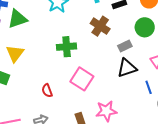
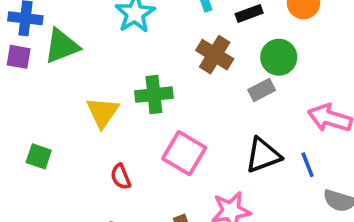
green circle: (145, 27) -> (279, 57), moved
yellow triangle: (15, 53) -> (103, 112), moved
black triangle: (127, 68) -> (263, 155), moved

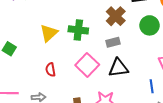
gray rectangle: (262, 90) -> (113, 42), moved
black triangle: (263, 155) -> (118, 68), moved

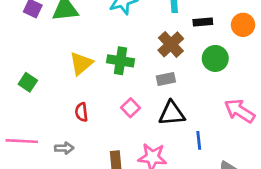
pink square: (87, 65) -> (130, 108), size x0.6
blue line: (152, 86) -> (199, 140), moved

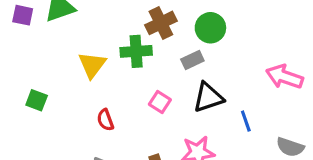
brown cross: (171, 44) -> (161, 23), moved, turned 30
green circle: (215, 58) -> (210, 28), moved

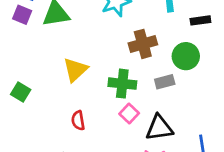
green cross: (136, 51) -> (122, 84), moved
black triangle: (208, 97) -> (159, 128), moved

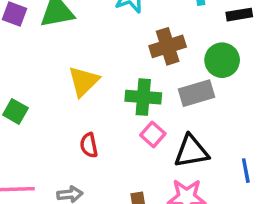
gray rectangle: (165, 82) -> (196, 93), size x1.4

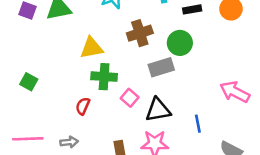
yellow triangle: (83, 81) -> (92, 48), moved, turned 35
green cross: (143, 97) -> (104, 77), moved
red semicircle: (89, 145) -> (83, 106), turned 36

